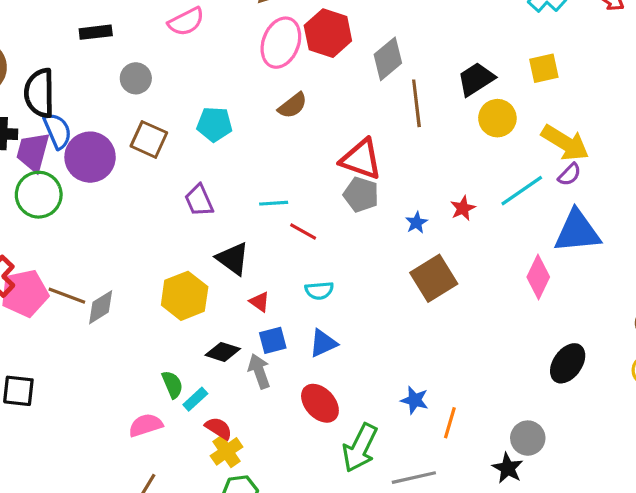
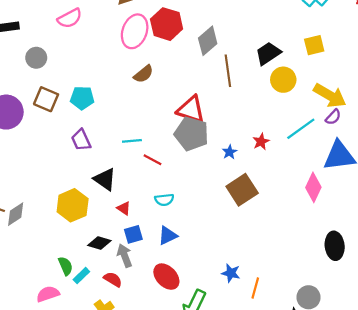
cyan pentagon: (215, 124) -> (82, 98), moved
gray pentagon: (361, 195) -> (191, 134), size x1.4
black ellipse: (568, 363) -> (335, 246), turned -40
red semicircle: (219, 428) -> (113, 279), moved

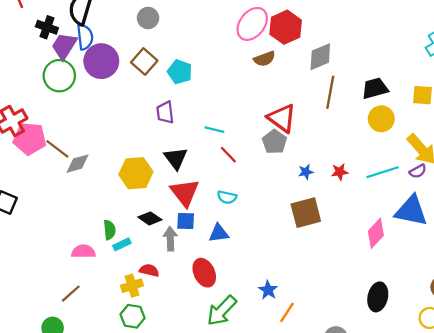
brown semicircle: (143, 74) -> (265, 59), moved
gray pentagon: (191, 134) -> (275, 142), size x0.7
red triangle: (124, 208) -> (185, 193), size x2.0
red semicircle: (113, 279) -> (149, 270), moved, turned -36

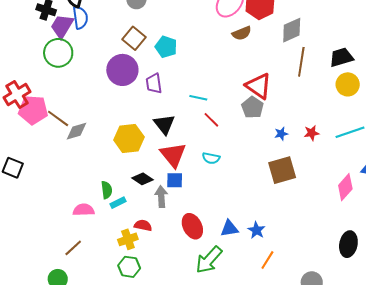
purple circle: (101, 61) -> (122, 70), moved
blue triangle: (219, 233) -> (229, 228), moved
blue star: (268, 290) -> (256, 230), moved

